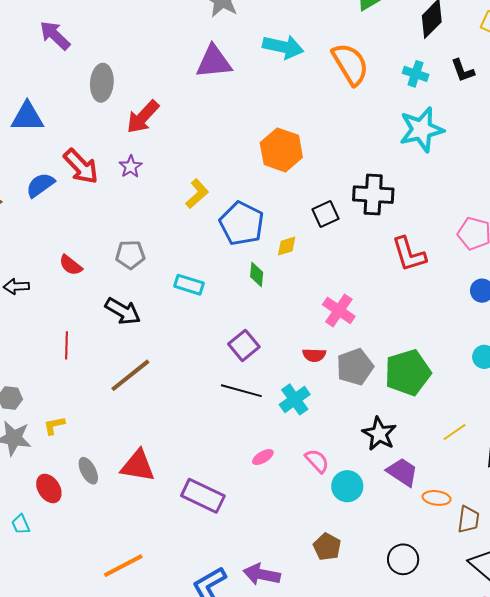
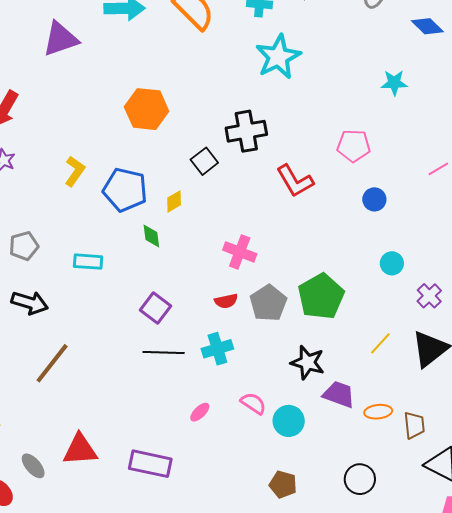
cyan cross: (295, 399) -> (217, 349), turned 32

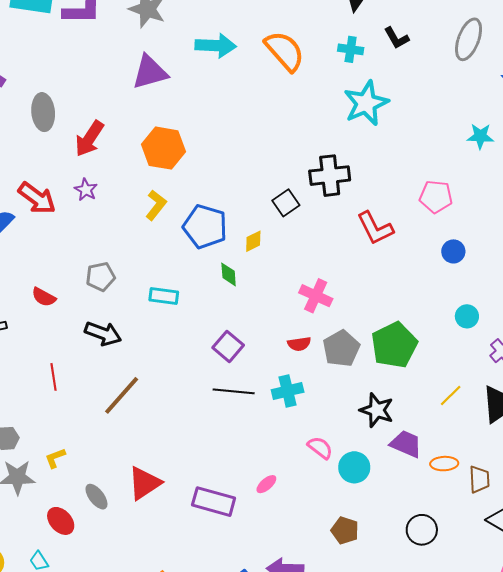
orange hexagon: (147, 109) -> (163, 148), moved
pink ellipse: (200, 412) -> (266, 484), moved
red triangle: (80, 450) -> (144, 483), turned -33

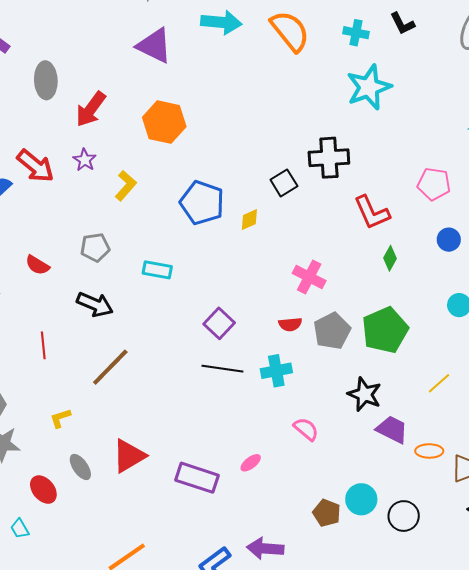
purple triangle: (150, 72) -> (154, 46), turned 39
yellow L-shape: (156, 205) -> (126, 186), moved
green diamond: (229, 274) -> (390, 258), moved, turned 30
yellow L-shape: (55, 458) -> (60, 418), moved
cyan circle: (354, 467) -> (361, 499), moved

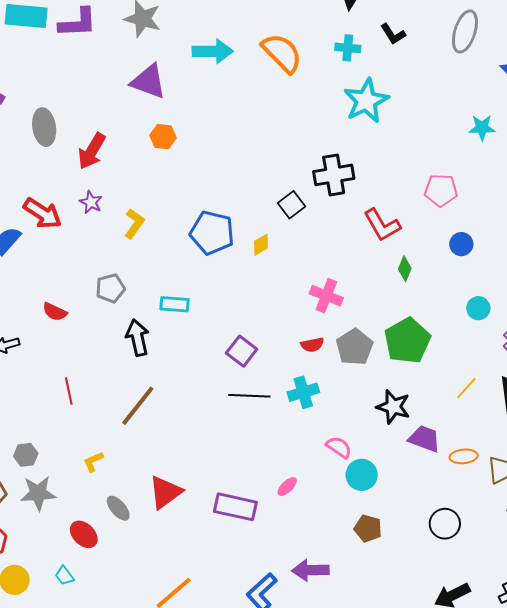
orange hexagon: (164, 122) -> (163, 137), moved, size x0.6
black arrow: (95, 304) -> (138, 338), moved, turned -120
cyan circle: (361, 499) -> (362, 475), moved

